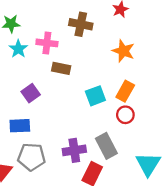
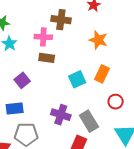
pink cross: (47, 43) -> (43, 37), moved
red circle: (125, 115) -> (116, 102), moved
purple cross: (74, 150) -> (61, 115), moved, turned 30

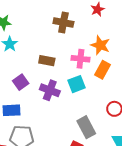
pink cross: (43, 37) -> (80, 59), moved
orange rectangle: (102, 74) -> (103, 70), moved
purple cross: (61, 115) -> (50, 90), moved

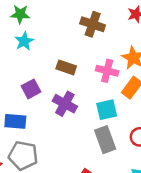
cyan square: (77, 84) -> (107, 110), moved
gray rectangle: (86, 127) -> (105, 140), moved

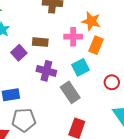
purple square: (31, 89) -> (19, 53), moved
gray rectangle: (105, 140) -> (70, 92), moved

